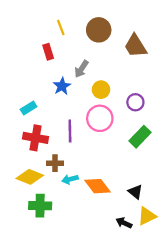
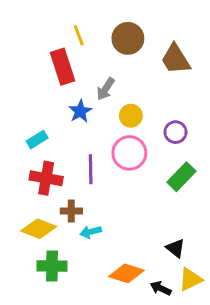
red rectangle: (48, 52) -> (62, 67), size x1.6
orange diamond: (98, 186) -> (126, 273), moved, turned -35

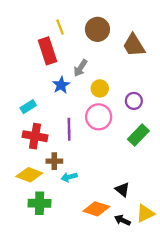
black triangle: (175, 248) -> (122, 190), moved

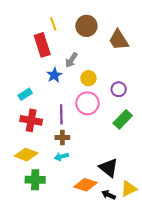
brown cross: (54, 161) -> (62, 137), moved
black triangle: (122, 190) -> (109, 168), size x1.5

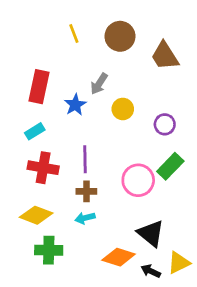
red rectangle: (42, 45) -> (39, 87), moved, turned 30
pink circle: (87, 103) -> (138, 180), moved

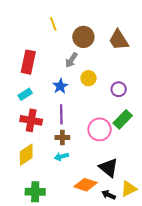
brown circle: (120, 36) -> (83, 37), moved
blue star: (75, 105) -> (60, 86), moved
yellow diamond: (36, 215) -> (26, 155), turned -55
green cross: (49, 250) -> (35, 192), moved

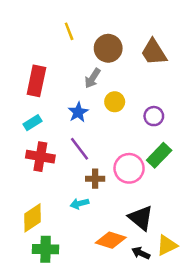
purple line: (61, 114) -> (79, 149), turned -36
brown cross: (62, 137) -> (95, 179), moved
yellow diamond: (26, 155) -> (32, 218), moved

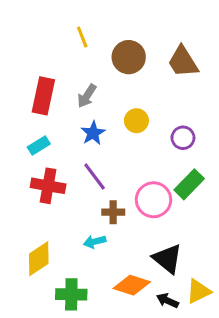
gray arrow: (92, 78) -> (87, 96), moved
green cross: (46, 249) -> (71, 294), moved

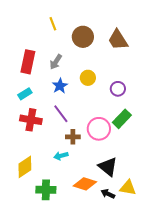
yellow triangle: (198, 291) -> (128, 188), turned 36

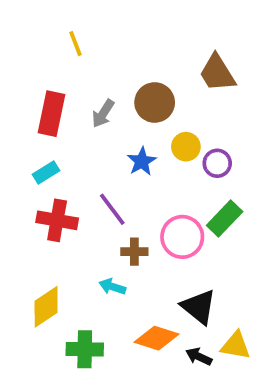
yellow line: (53, 24) -> (75, 44), moved
brown circle: (83, 37) -> (155, 103), moved
yellow circle: (88, 78) -> (186, 147), moved
blue star: (60, 86) -> (142, 161), moved
cyan arrow: (61, 156) -> (112, 287), turned 32

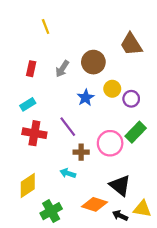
red rectangle: (52, 114) -> (31, 69), size x0.6
green cross: (85, 349) -> (51, 211), turned -30

